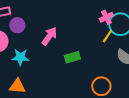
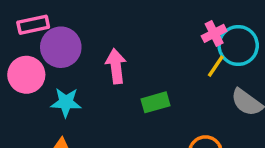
purple circle: (17, 25) -> (61, 47), size x1.5
pink arrow: (49, 36) -> (116, 66), turned -42

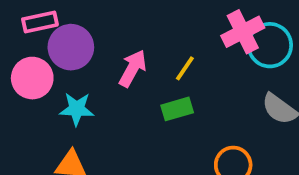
pink cross: (214, 33) -> (243, 32), size x1.5
pink arrow: (116, 66) -> (133, 68), turned 36
yellow line: (216, 66) -> (185, 68), moved

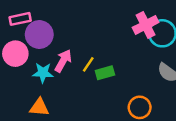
pink arrow: (133, 68) -> (63, 61), moved
yellow line: (185, 68) -> (88, 64), moved

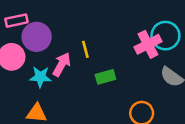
pink cross: (146, 25) -> (148, 44), moved
yellow line: (88, 64) -> (85, 49), moved, turned -49

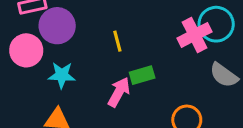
pink arrow: (62, 64) -> (119, 92), moved

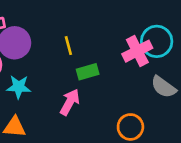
yellow line: (117, 41) -> (68, 46), moved
green rectangle: (142, 75) -> (88, 72), moved

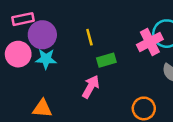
cyan star: (19, 87) -> (46, 59), moved

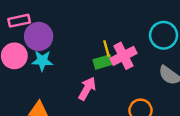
yellow line: (89, 37) -> (107, 49), moved
pink cross: (150, 42) -> (124, 56), moved

